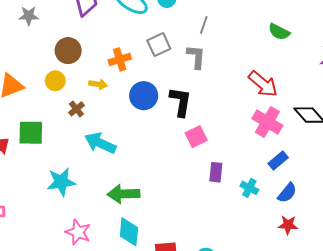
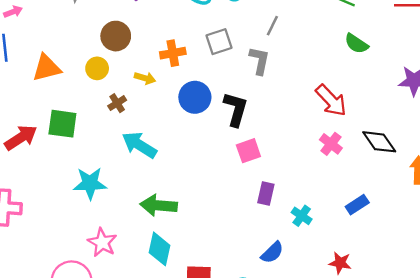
pink cross: (267, 122) -> (331, 144), size x0.7
blue rectangle: (278, 160) -> (357, 205), moved
blue semicircle: (287, 193) -> (272, 252), moved

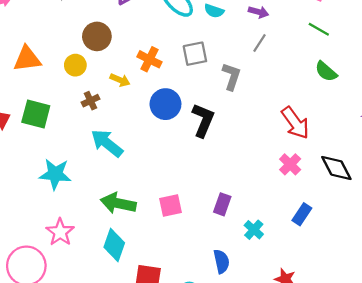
gray line: (272, 26) -> (259, 43), moved
orange cross: (173, 53) -> (149, 59), turned 30
pink square: (248, 151) -> (171, 206), moved
blue rectangle: (357, 205) -> (302, 214), moved, turned -30
blue semicircle: (272, 252) -> (221, 261), turned -65

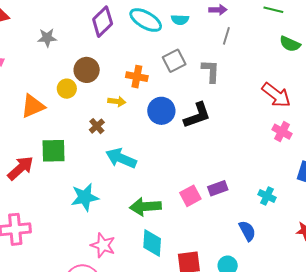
yellow circle: (75, 65) -> (67, 89), moved
black L-shape: (203, 120) -> (197, 115), turned 64
purple rectangle: (222, 204) -> (218, 188), moved, turned 66

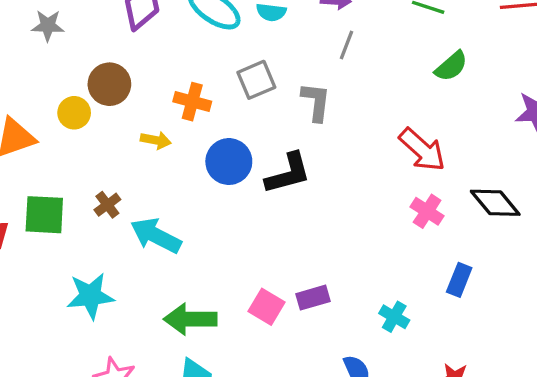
green semicircle: (290, 44) -> (451, 66), turned -70
brown cross: (97, 126) -> (107, 205), moved
pink square: (190, 196) -> (267, 307), turned -35

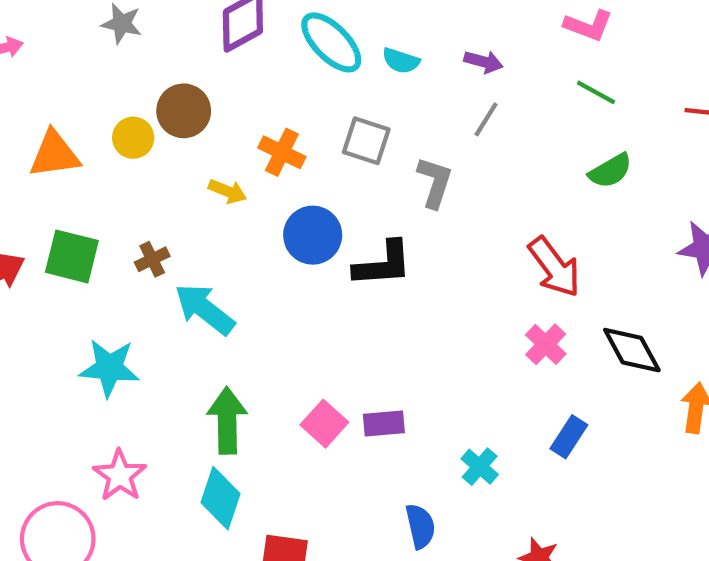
gray square: (256, 80) -> (366, 141), turned 30
green arrow: (190, 319) -> (227, 421), turned 78

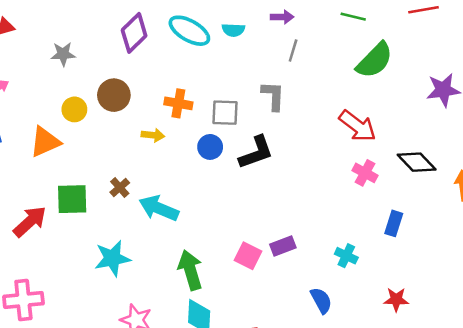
yellow circle: (133, 138) -> (74, 109), moved
gray square: (366, 141) -> (225, 113), moved
green semicircle: (610, 171) -> (375, 60), size x1.5
blue circle: (313, 235) -> (210, 147), size x0.7

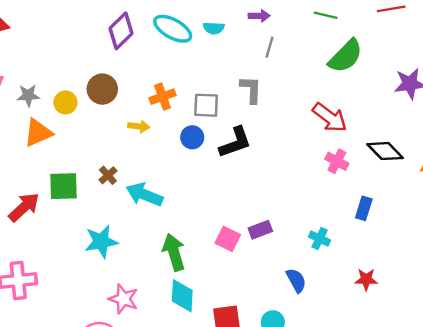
gray star: (63, 54) -> (28, 95), moved
orange cross: (178, 103) -> (163, 97), turned -30

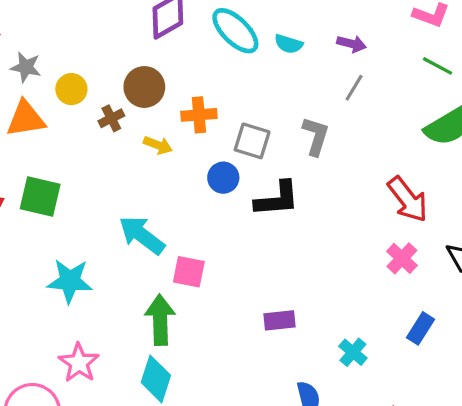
brown circle: (102, 89) -> (144, 87), moved
brown cross: (108, 175) -> (111, 118), moved
pink square: (228, 239) -> (189, 272), moved, turned -30

